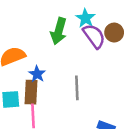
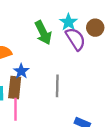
green arrow: (59, 31) -> (43, 33), turned -45
brown circle: (114, 33) -> (95, 28), moved

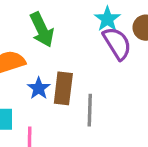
green arrow: (43, 33) -> (42, 30), moved
brown rectangle: (15, 88) -> (63, 88), moved

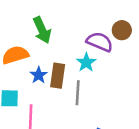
cyan star: (107, 19) -> (86, 62), moved
purple semicircle: (117, 43) -> (100, 42), turned -36

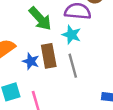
green arrow: (42, 30) -> (40, 19), moved

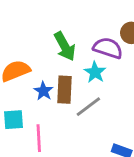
gray line: (73, 66) -> (88, 107), turned 55

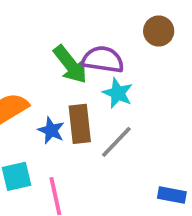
purple semicircle: (108, 48) -> (103, 60), moved

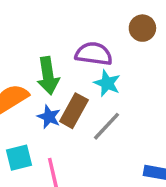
green arrow: (70, 64) -> (48, 76), moved, turned 30
brown rectangle: (80, 124) -> (74, 111), turned 36

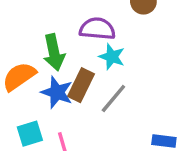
blue star: (49, 117) -> (57, 92), size x1.4

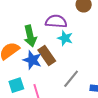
brown rectangle: (81, 85) -> (47, 56), turned -60
gray line: (113, 99) -> (71, 79), moved

